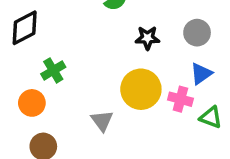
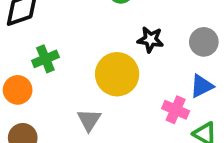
yellow circle: (141, 89) -> (117, 74), moved

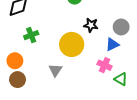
blue triangle: (202, 86) -> (112, 44), moved
orange circle: (18, 90) -> (15, 61), moved

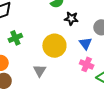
black star: (91, 25) -> (71, 19), moved
blue triangle: (112, 44) -> (85, 43), moved, turned -40

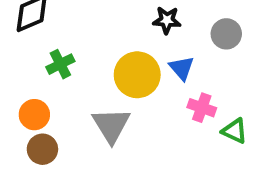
blue triangle: (85, 43) -> (182, 68), moved
gray triangle: (40, 71) -> (111, 125), size x1.5

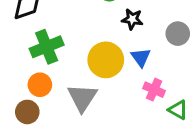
green cross: (60, 64) -> (47, 47), size x1.5
orange circle: (34, 115) -> (40, 85), moved

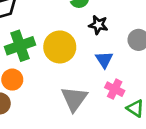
yellow circle: (106, 60) -> (60, 47), moved
gray triangle: (82, 98) -> (74, 99), moved

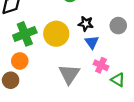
black star: (98, 25) -> (86, 24), moved

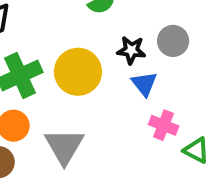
gray circle: (118, 26) -> (173, 41), moved
gray triangle: (69, 74) -> (64, 146), moved

